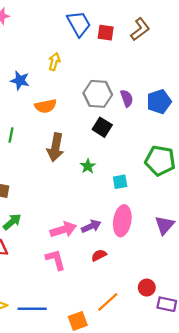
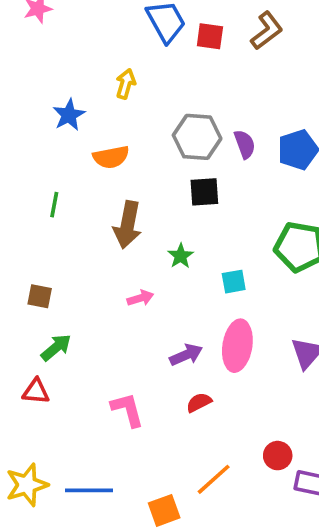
blue star: (20, 80) -> (69, 115), turned 30
black square: (102, 127) -> (204, 192), turned -36
pink arrow: (63, 230) -> (140, 298), moved, size x0.6

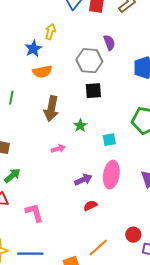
blue star: (69, 115) -> (33, 49), moved
purple semicircle: (245, 144) -> (109, 43), moved
pink L-shape: (128, 410) -> (34, 213), moved

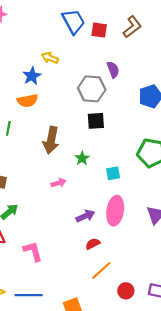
yellow arrow: (50, 32) -> (50, 58), turned -84
orange semicircle: (42, 72) -> (28, 101), moved
red circle: (133, 235) -> (126, 291), moved
orange line: (98, 248) -> (101, 271), moved

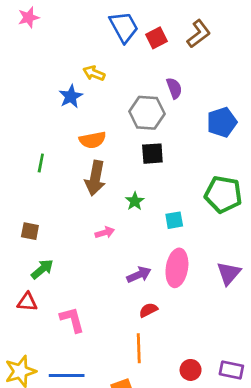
red square: (99, 30) -> (157, 38), turned -35
orange semicircle: (28, 101) -> (93, 140), moved
orange line: (101, 271) -> (139, 348), moved, turned -50

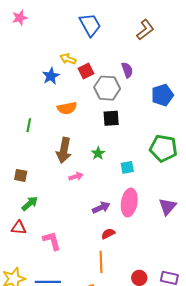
red square: (157, 38) -> (86, 71), moved
brown arrow: (95, 178) -> (64, 150), moved

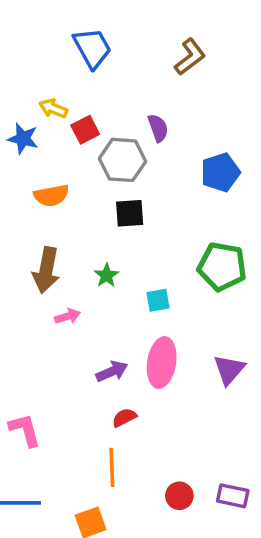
blue star: (51, 76) -> (23, 139), turned -30

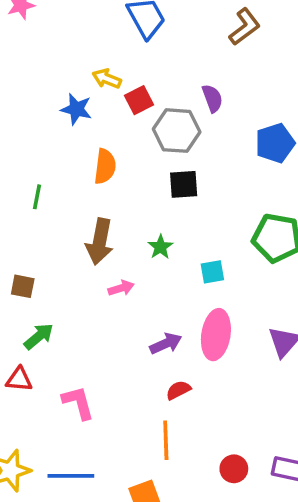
orange semicircle: (51, 195) -> (105, 166), turned -72

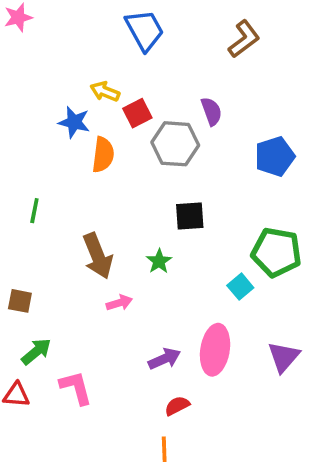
orange semicircle: (105, 166) -> (103, 155), moved
black square: (184, 184) -> (190, 216), moved
brown arrow: (100, 242) -> (98, 256), turned -33
cyan square: (212, 272) -> (240, 287), moved, turned -30
pink L-shape: (78, 403) -> (76, 388), moved

